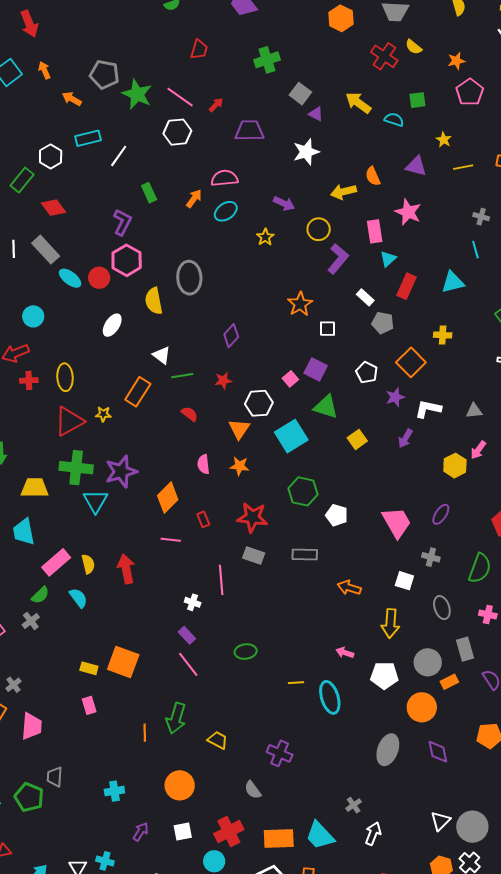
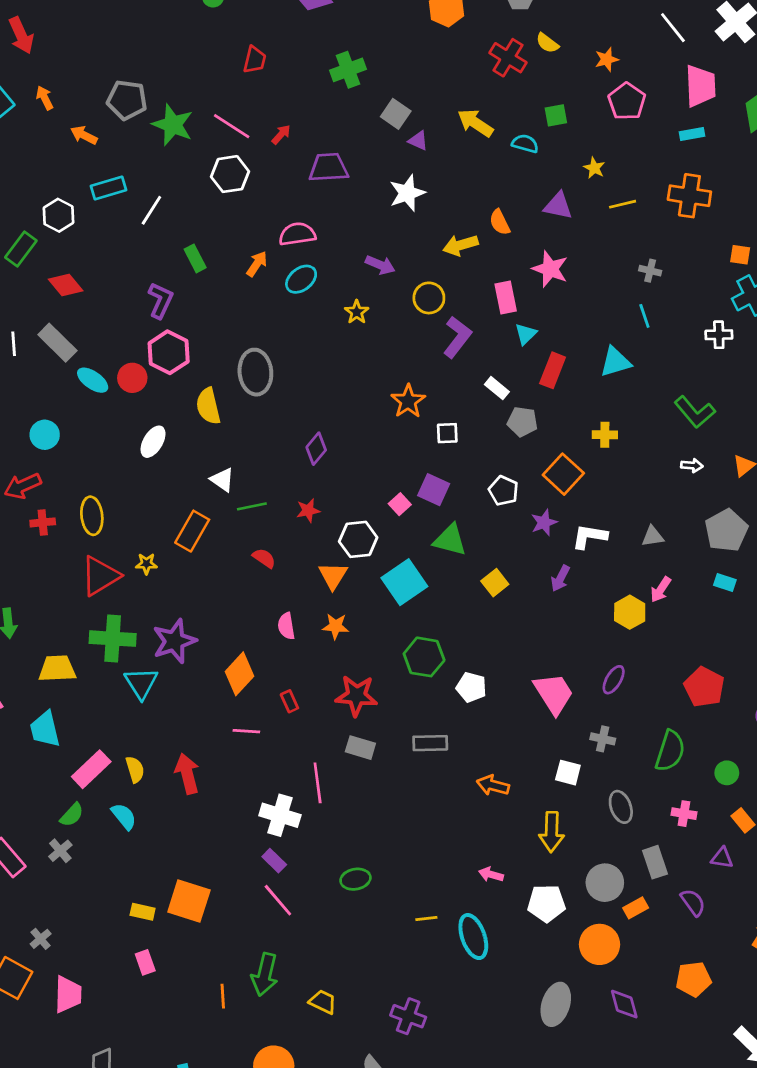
white cross: (193, 602) -> (280, 815), size x1.8

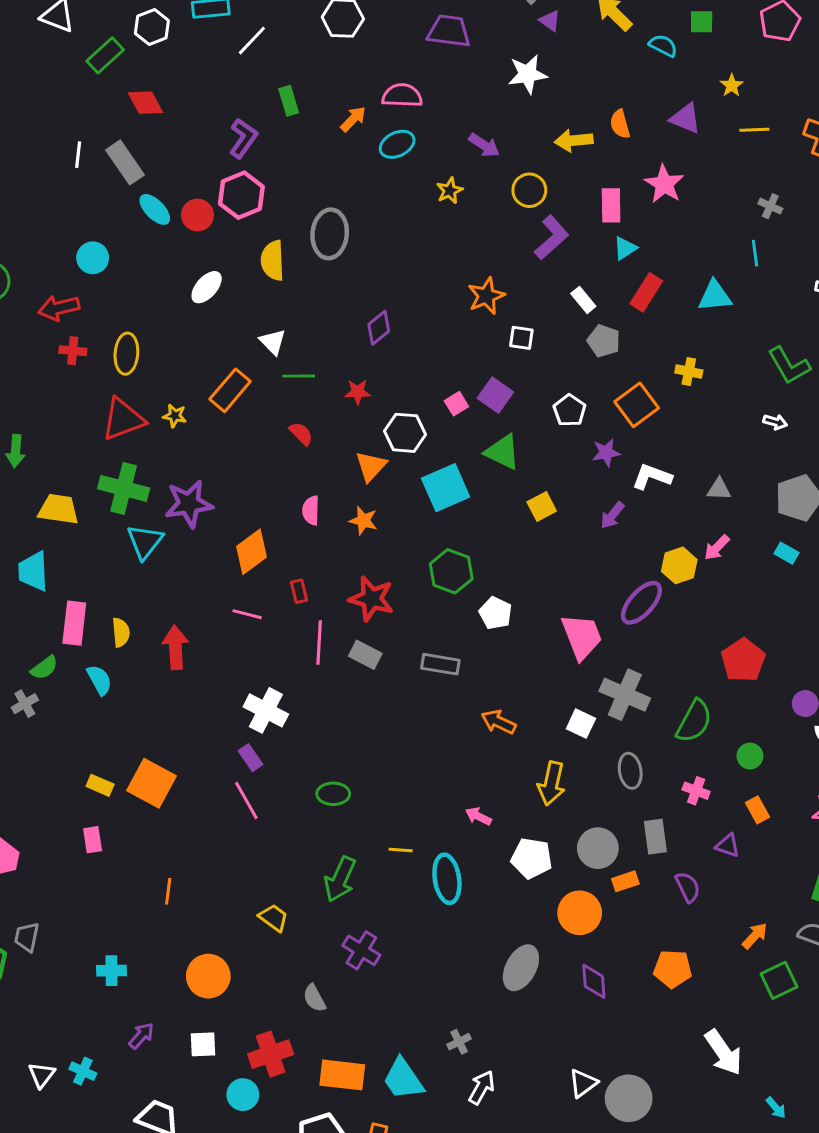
purple ellipse: (614, 680) -> (641, 603), moved, size x1.5
gray cross: (603, 739) -> (625, 695), size x1.8
pink rectangle: (91, 769) -> (74, 623), turned -51
pink line: (318, 783) -> (319, 643), moved
green arrow: (265, 974) -> (340, 879), moved

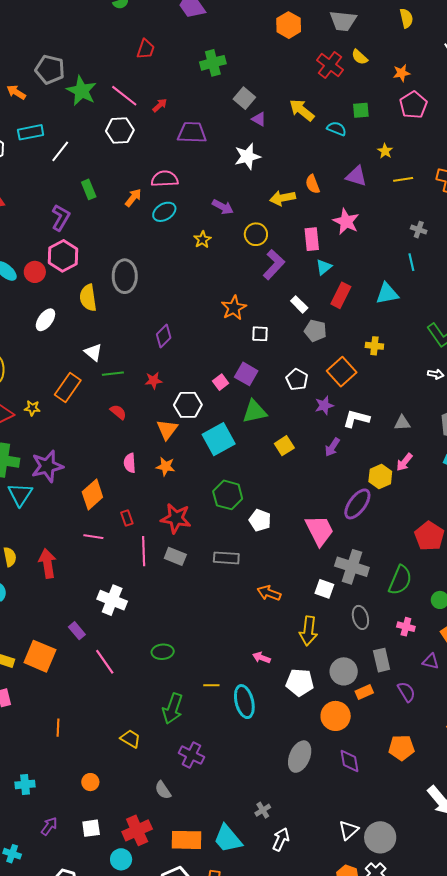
green triangle: (503, 452) -> (255, 412), turned -32
purple rectangle: (250, 758) -> (77, 631), moved
orange circle: (208, 976) -> (90, 782), size x0.6

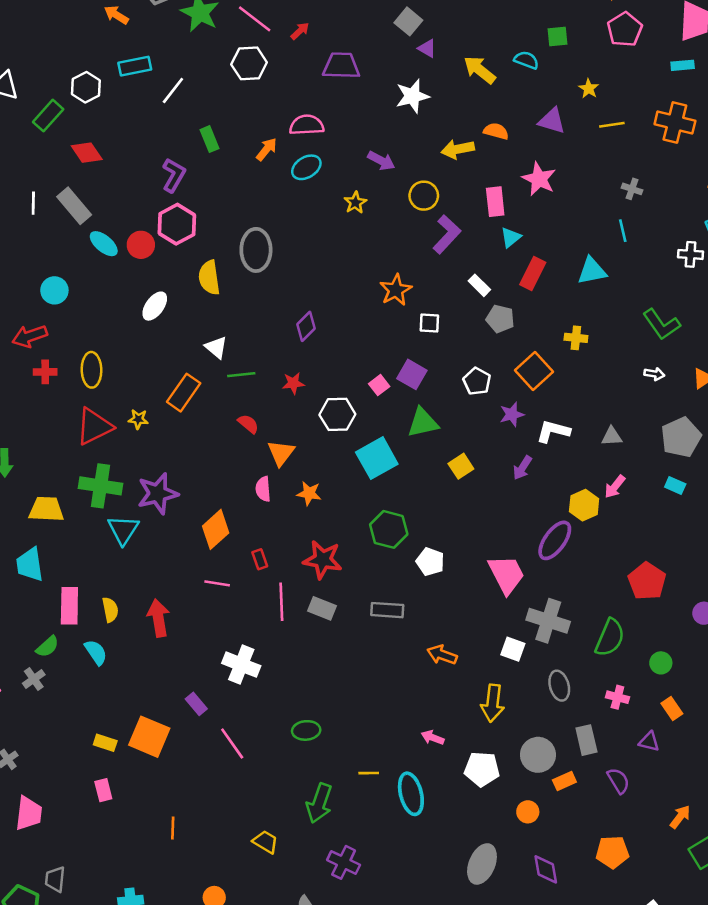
yellow arrow: (302, 110) -> (480, 70), moved
orange semicircle: (313, 184) -> (496, 131), turned 126
orange triangle: (167, 430) -> (281, 453), moved
orange circle: (336, 716) -> (528, 812), size x0.6

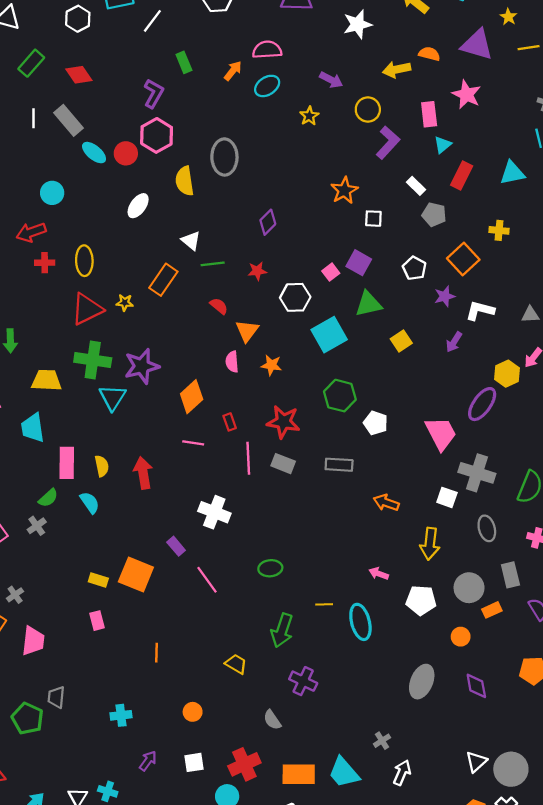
green rectangle: (48, 116) -> (31, 63), moved
purple triangle: (552, 121) -> (477, 45), size x1.4

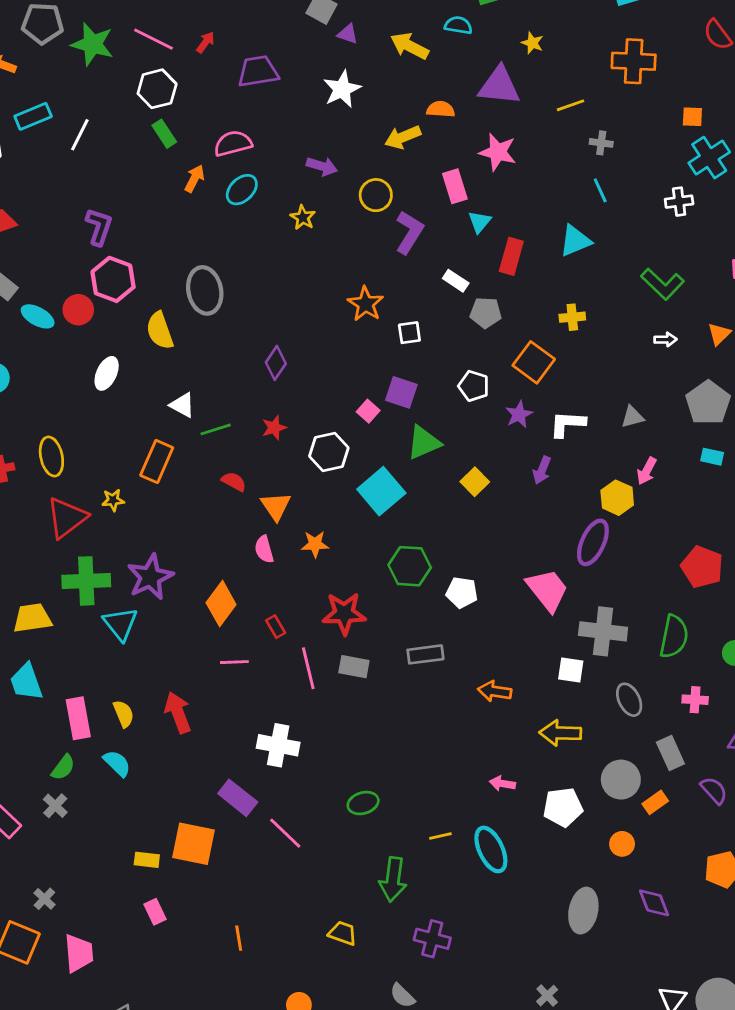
yellow line: (529, 48) -> (571, 105), moved
green rectangle: (184, 62) -> (164, 134), moved
yellow arrow: (430, 544) -> (560, 733), turned 96
purple rectangle: (176, 546) -> (238, 798), size x1.5

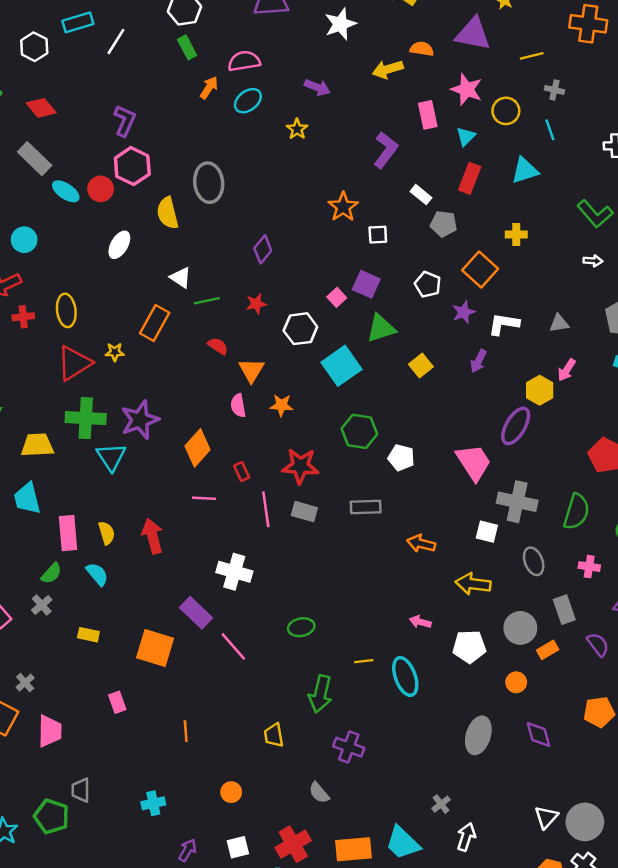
yellow circle: (376, 195) -> (506, 111), moved
cyan triangle: (480, 222) -> (466, 136), moved
yellow rectangle: (147, 860) -> (88, 635), moved
yellow trapezoid: (343, 933) -> (274, 735), turned -125

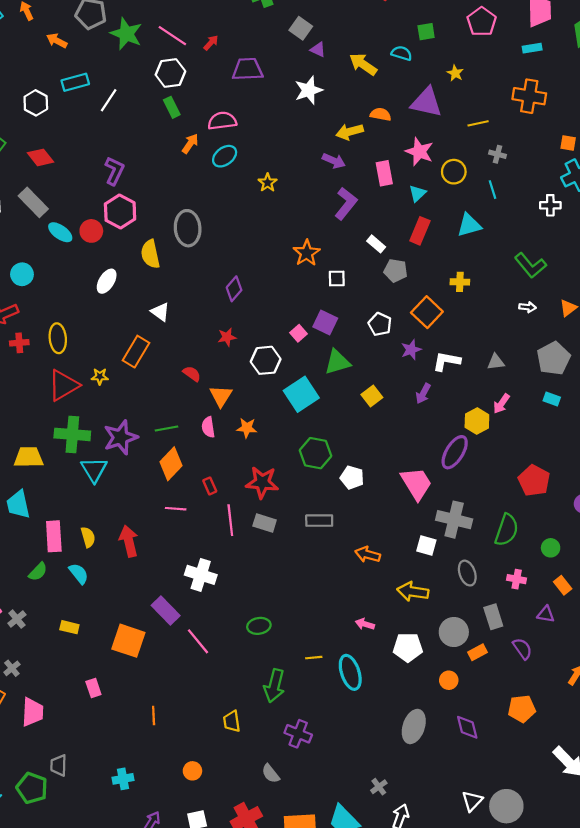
purple arrow: (317, 87) -> (334, 161), moved
green line: (207, 301) -> (167, 428), moved
gray cross: (42, 605) -> (17, 619), moved

